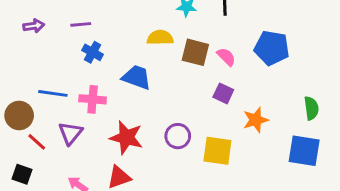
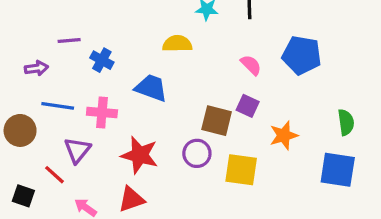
purple line: (81, 24) -> (69, 40), moved
purple arrow: (34, 26) -> (36, 68), moved
brown square: (195, 52) -> (217, 121), moved
red line: (37, 142) -> (54, 175), moved

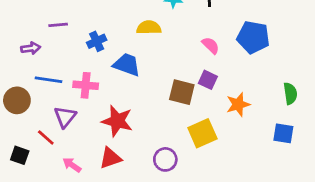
blue cross: (102, 60) -> (97, 41), moved, turned 36
purple circle: (197, 153) -> (165, 159), moved
yellow square: (241, 170) -> (202, 133), turned -32
blue square: (338, 170) -> (283, 133), size x0.7

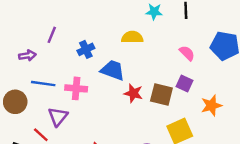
purple line: (58, 25) -> (52, 35), turned -63
red star: (117, 121) -> (133, 93), moved, size x0.7

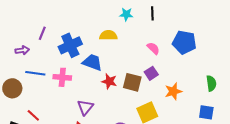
blue cross: (86, 49) -> (70, 45), size x1.6
purple square: (185, 84) -> (151, 73), turned 32
purple triangle: (58, 116) -> (85, 107), moved

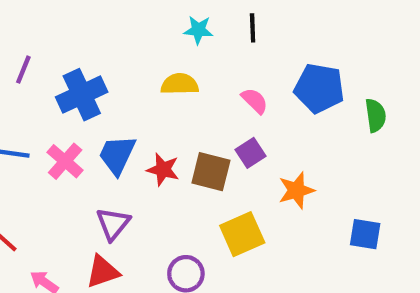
yellow semicircle: (108, 35) -> (180, 84), moved
blue trapezoid: (92, 62) -> (117, 155), moved, turned -85
pink cross: (62, 77) -> (65, 161), turned 36
green semicircle: (211, 83) -> (376, 115), moved

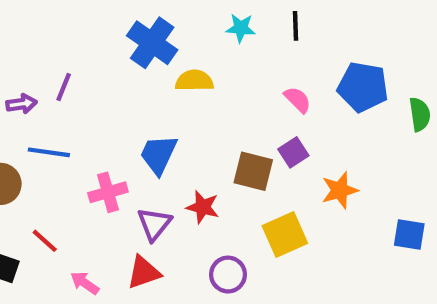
purple line: (23, 70) -> (64, 87), moved
yellow semicircle: (180, 84) -> (194, 81), moved
blue cross: (82, 95) -> (152, 43), moved, turned -30
pink cross: (65, 161) -> (108, 192), moved, turned 33
red star: (163, 170) -> (203, 207), moved

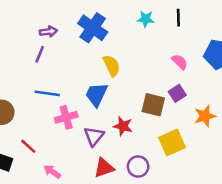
yellow semicircle: (194, 81) -> (112, 66), moved, turned 65
purple arrow: (22, 104) -> (48, 32), moved
blue line: (49, 152) -> (47, 93), moved
red triangle: (144, 272) -> (104, 168), moved

